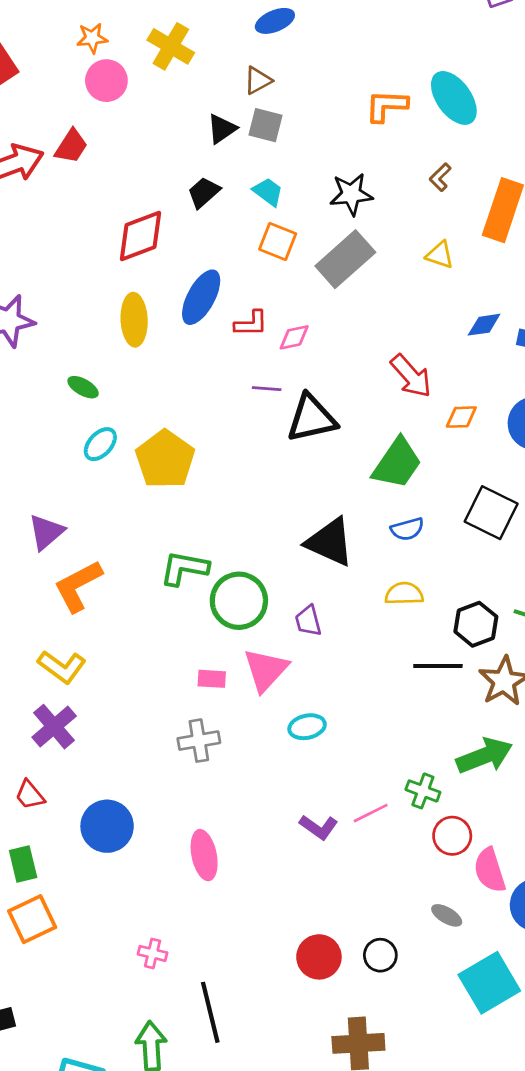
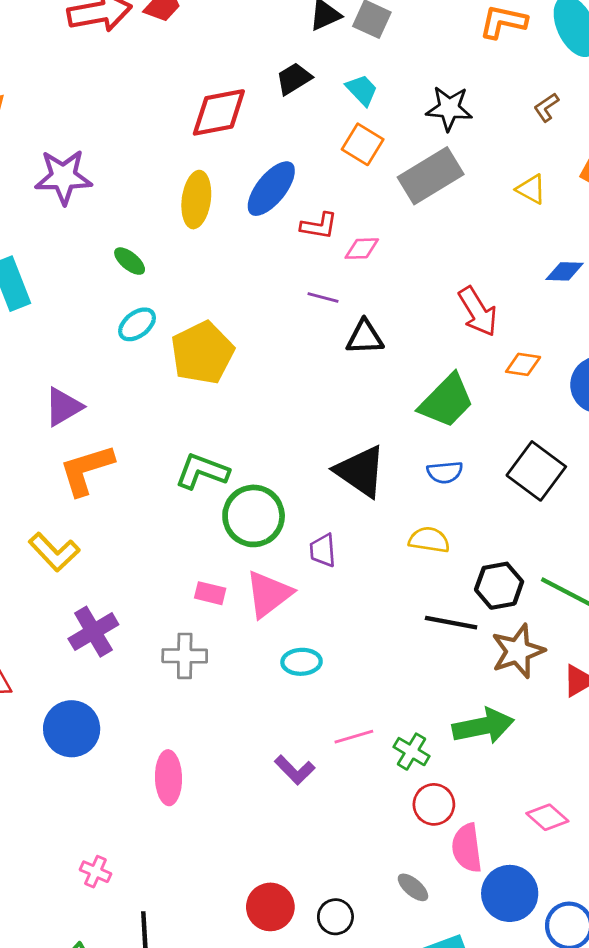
black triangle: (312, 418) -> (365, 337), size x0.7
purple cross: (54, 727) -> (93, 632), moved
pink line: (371, 813) -> (354, 737), moved

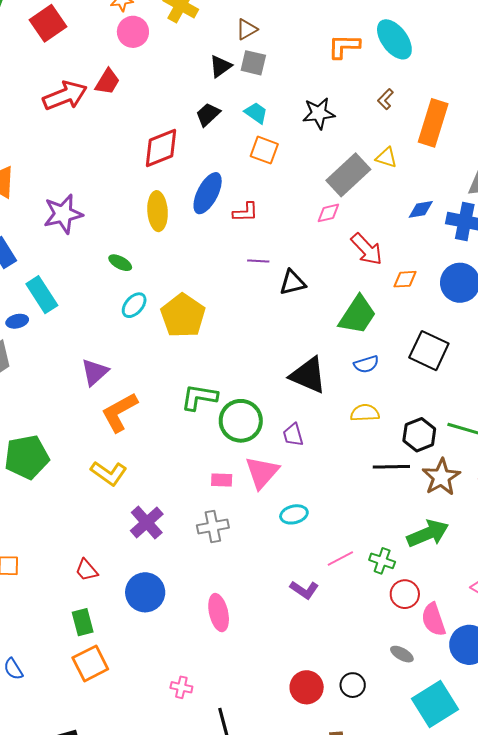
gray rectangle: (431, 176) -> (348, 175), moved
pink diamond: (362, 249) -> (328, 213), moved

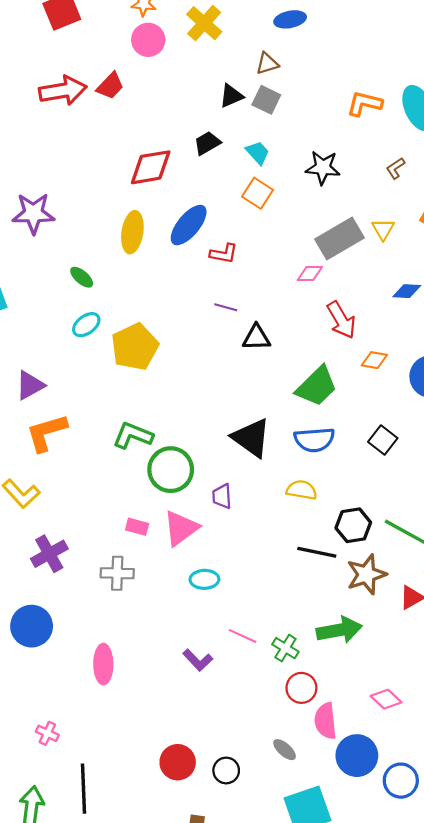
yellow triangle: (386, 158) -> (383, 229), turned 30
black square: (429, 351) -> (383, 440), size x0.7
blue semicircle: (366, 364) -> (314, 440), size x1.5
pink line: (340, 559) -> (243, 636), turned 40

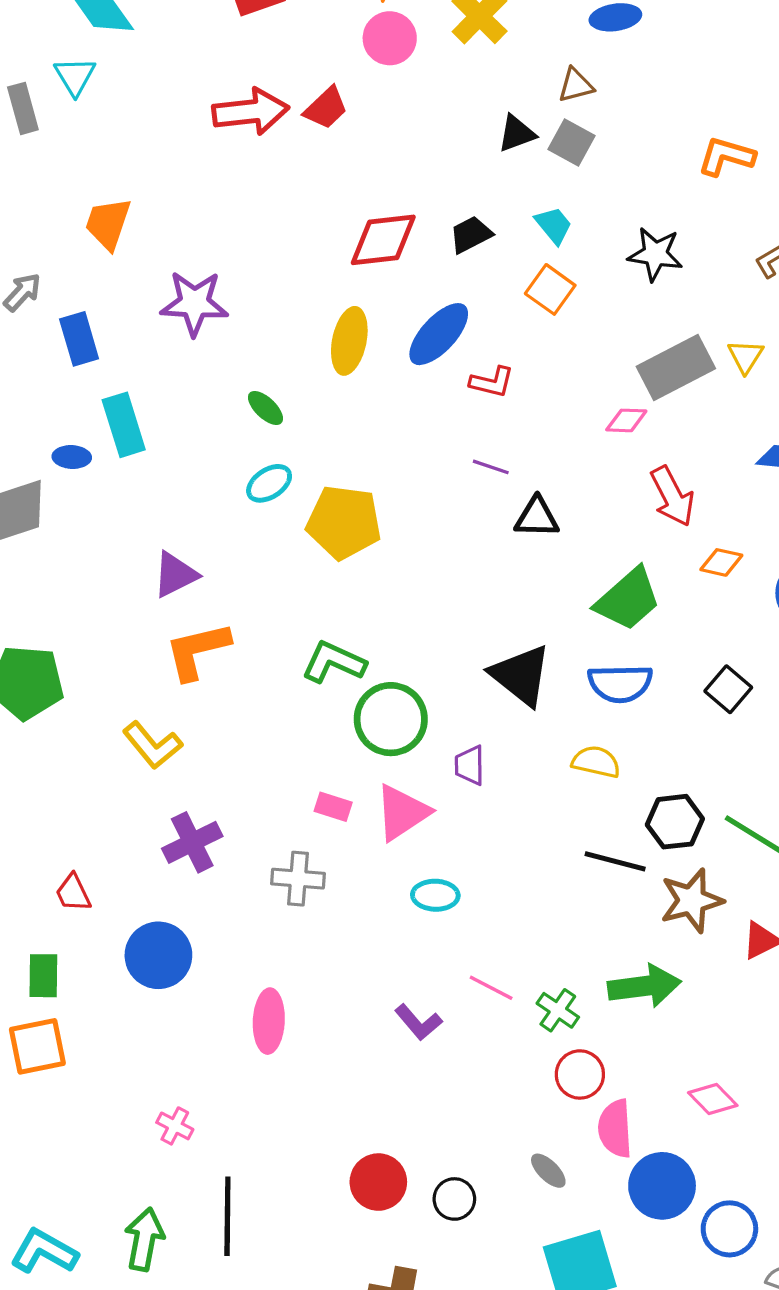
black trapezoid: (207, 143) -> (471, 235), moved
yellow pentagon: (135, 347) -> (344, 522), turned 30

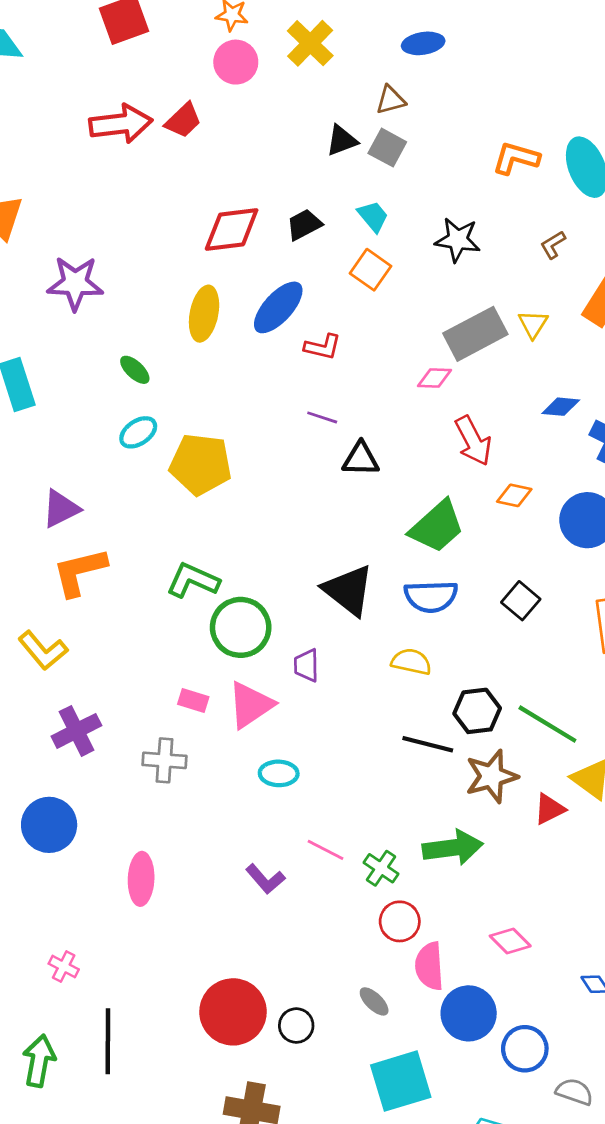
red circle: (378, 1182) -> (233, 1012), size x1.4

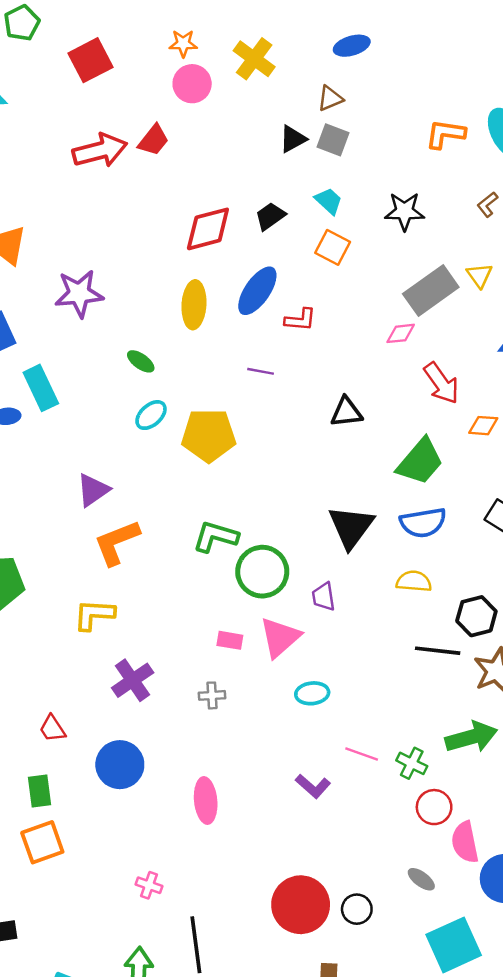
purple line: (322, 417) -> (261, 371), moved
black triangle: (348, 590) -> (351, 527), turned 36
yellow L-shape: (43, 650) -> (94, 615), turned 141
gray cross: (165, 760) -> (212, 695), size x0.7

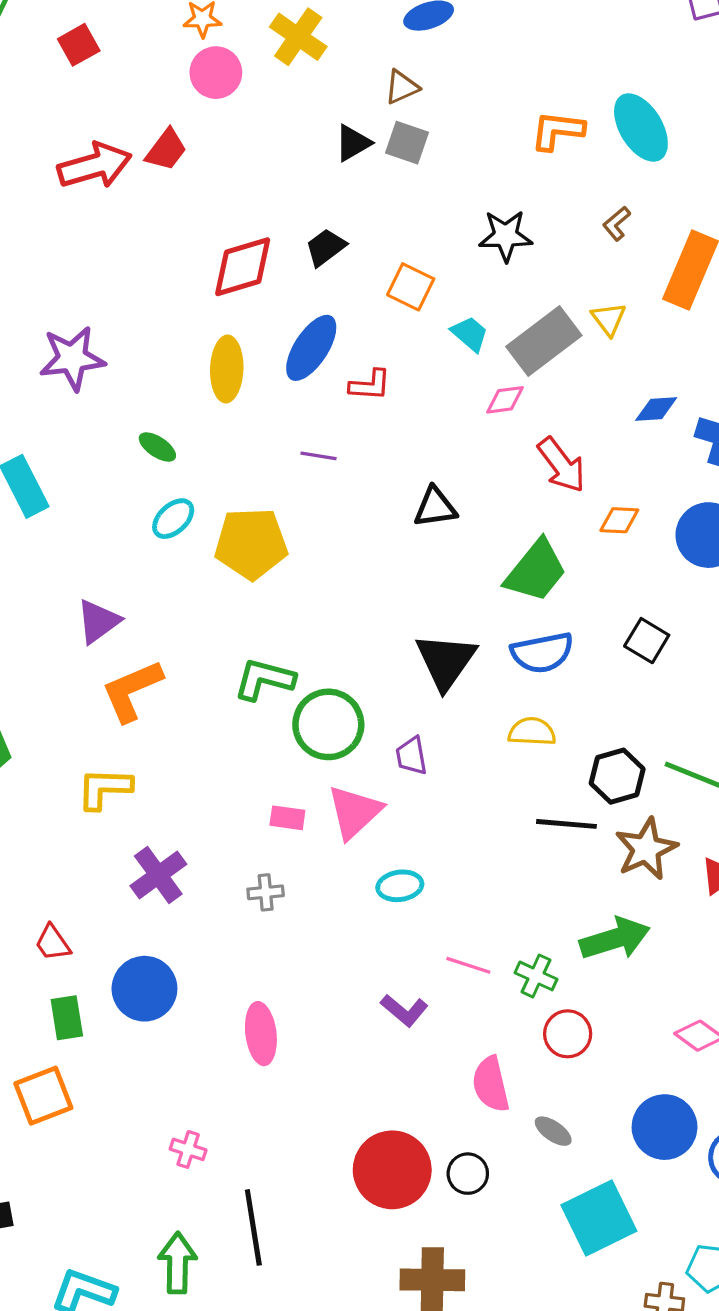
red square: (90, 60) -> (79, 45), size x0.7
cyan trapezoid: (329, 201) -> (470, 334), moved
green rectangle: (39, 791) -> (67, 1018), moved
pink semicircle: (465, 842) -> (491, 1084), moved

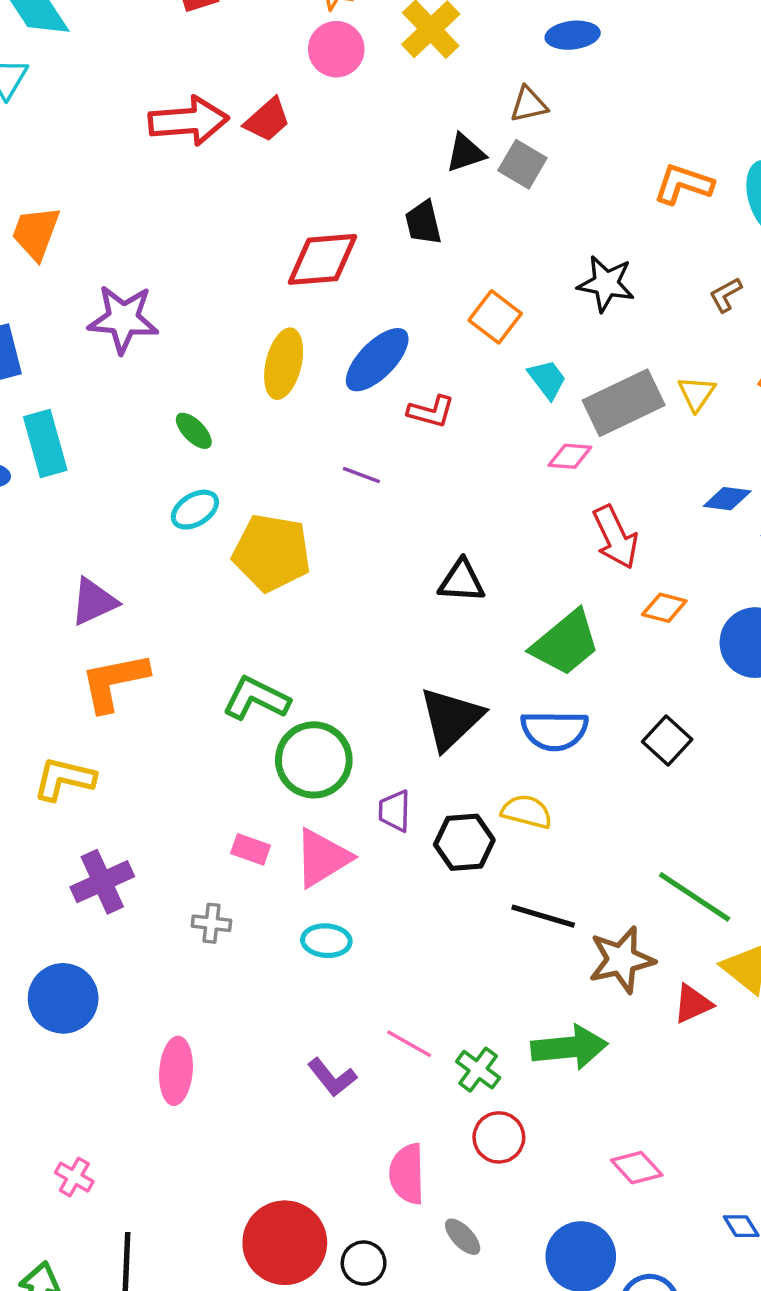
black trapezoid: (326, 247) -> (423, 223), moved, turned -78
black triangle: (435, 507) -> (462, 581), moved
black hexagon: (617, 776) -> (464, 842), moved
cyan ellipse: (400, 886) -> (326, 941), moved

